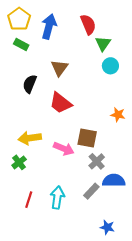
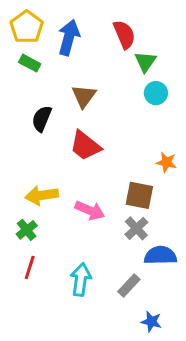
brown square: (87, 138) -> (139, 195), moved
gray rectangle: (91, 191) -> (129, 285), moved
red line: (29, 200) -> (30, 267), moved

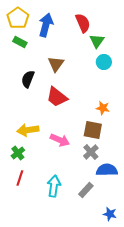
orange star: (166, 162) -> (103, 108), moved
blue star: (151, 322) -> (110, 214), moved

